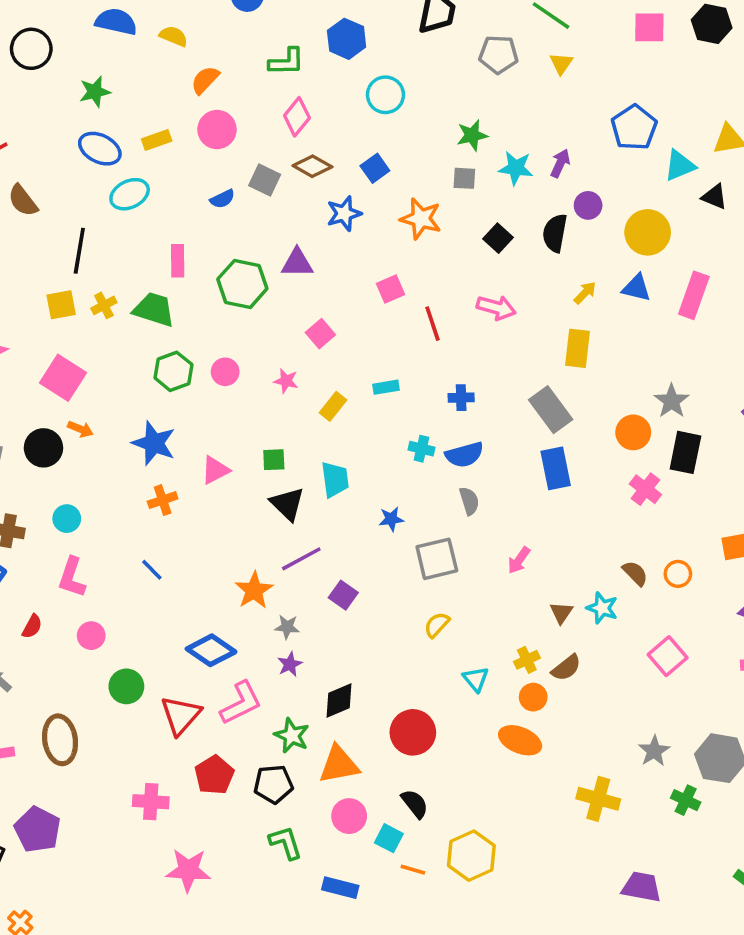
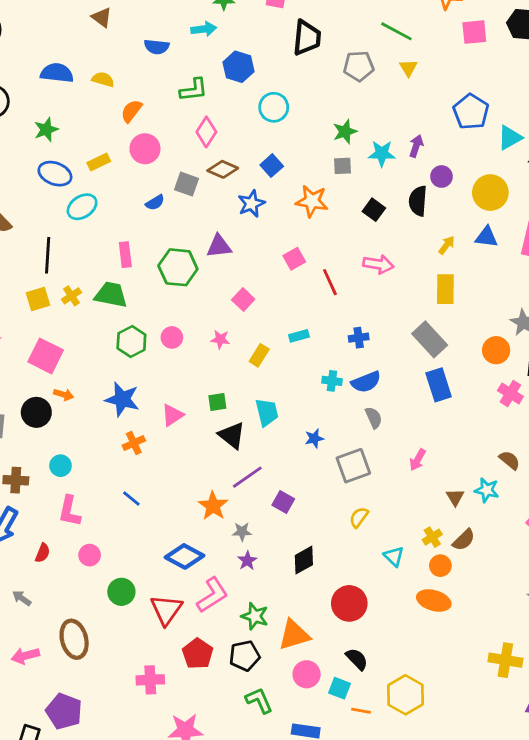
black diamond: (339, 700) -> (304, 560), moved
yellow cross: (598, 799) -> (505, 660), moved

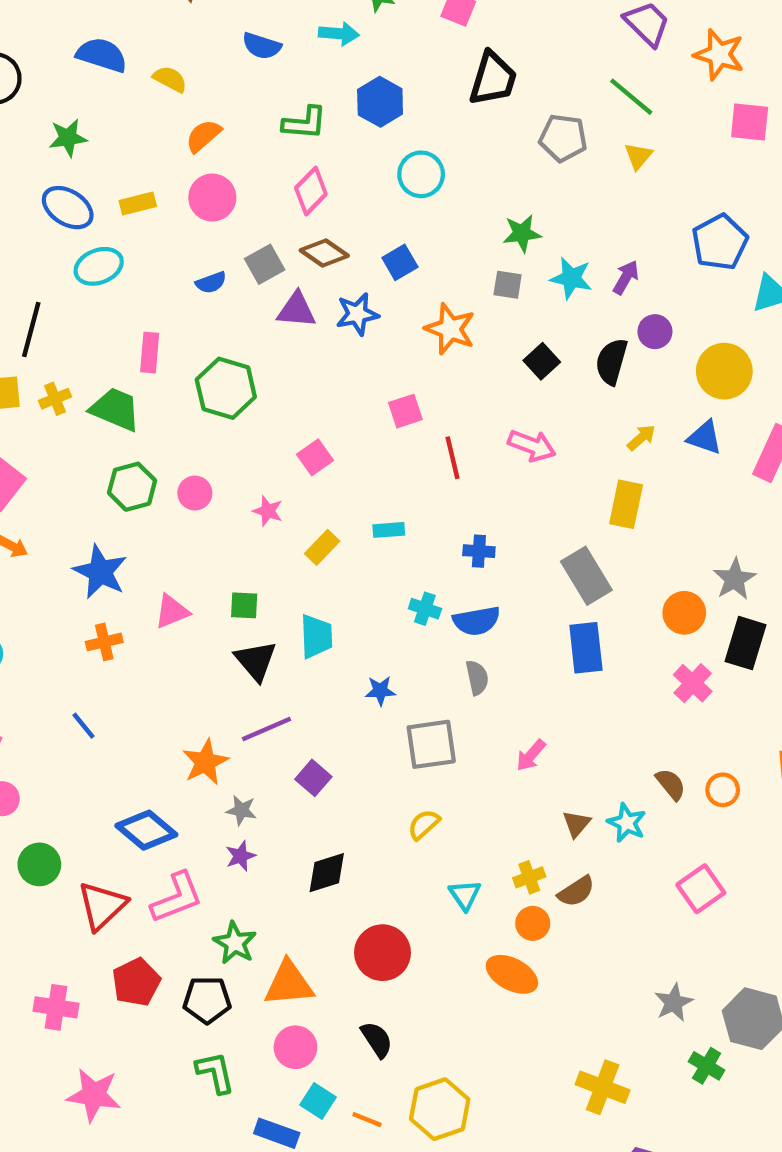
gray square: (187, 184) -> (265, 264), turned 30
purple triangle: (219, 246) -> (296, 310), moved
cyan square: (340, 688) -> (318, 1101), moved

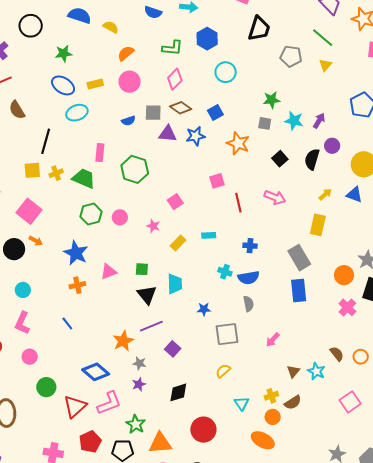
gray square: (265, 264) -> (153, 113), turned 30

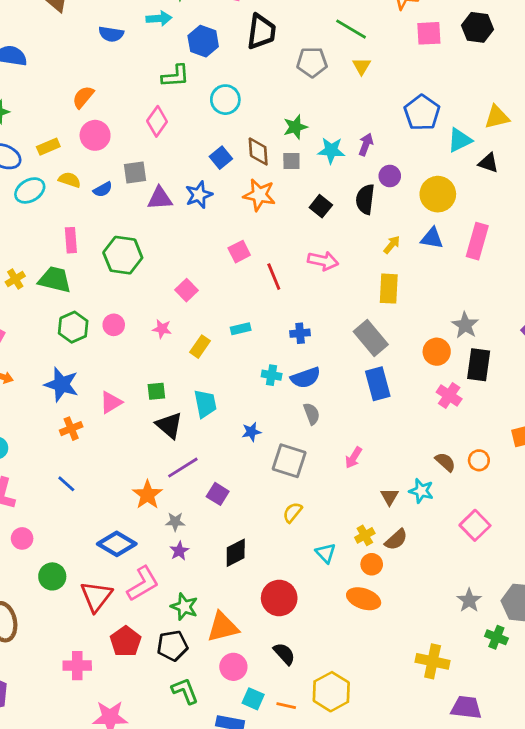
yellow semicircle: (111, 27) -> (70, 180), moved
blue hexagon: (207, 39) -> (203, 41), moved
green L-shape: (172, 48) -> (175, 76), moved
brown diamond: (181, 108) -> (258, 151), moved, turned 60
gray square: (227, 334) -> (289, 461), turned 35

